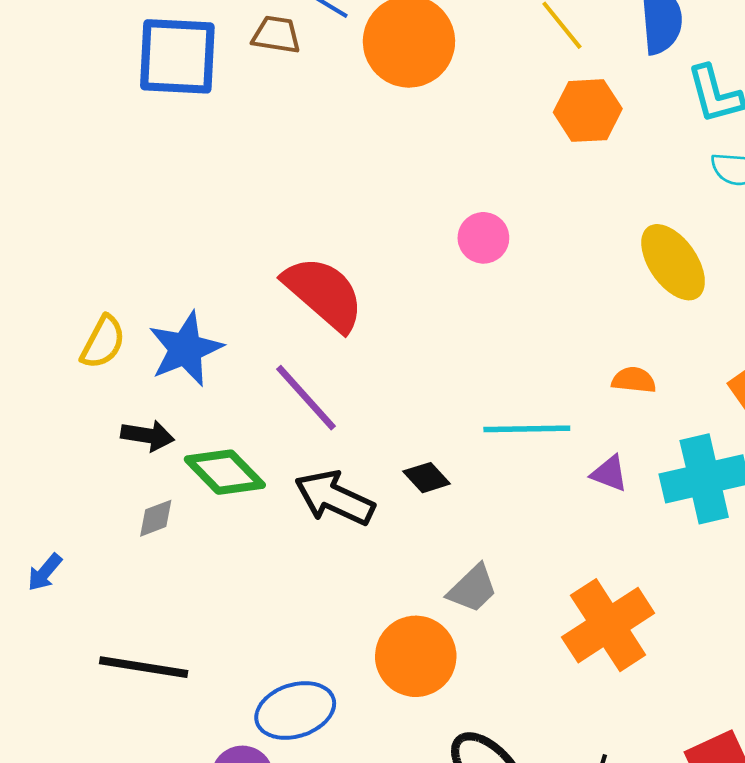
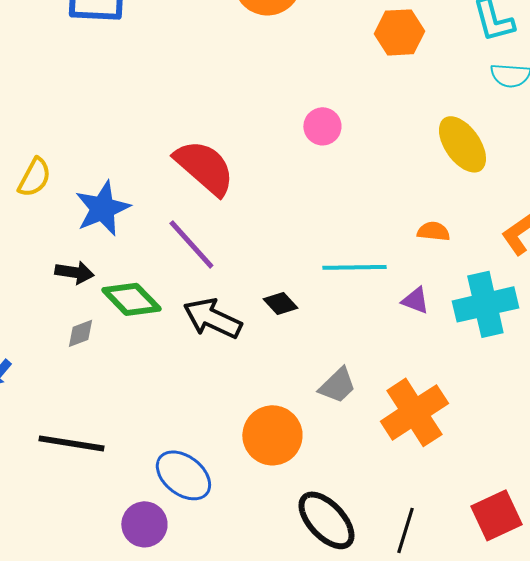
yellow semicircle: (103, 342) -> (34, 177), moved
gray trapezoid: (473, 589) -> (337, 385), moved
blue ellipse: (295, 710) -> (183, 475), turned 56

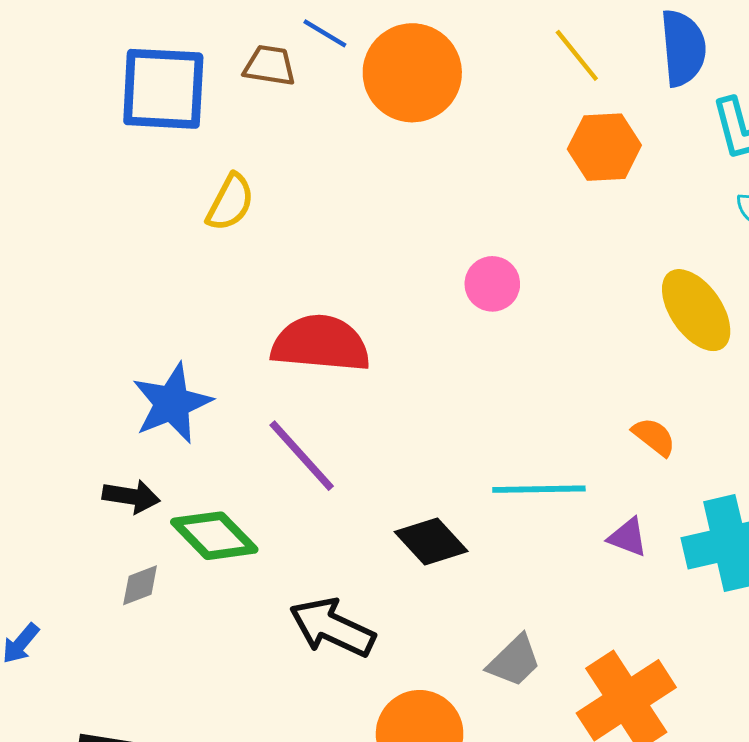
red semicircle: (204, 167) -> (321, 344), turned -36
yellow semicircle: (34, 177) -> (230, 202), moved
orange semicircle: (433, 231) -> (654, 437), turned 32
black diamond: (280, 303) -> (431, 542), size x1.4
black arrow: (212, 318) -> (332, 627), moved

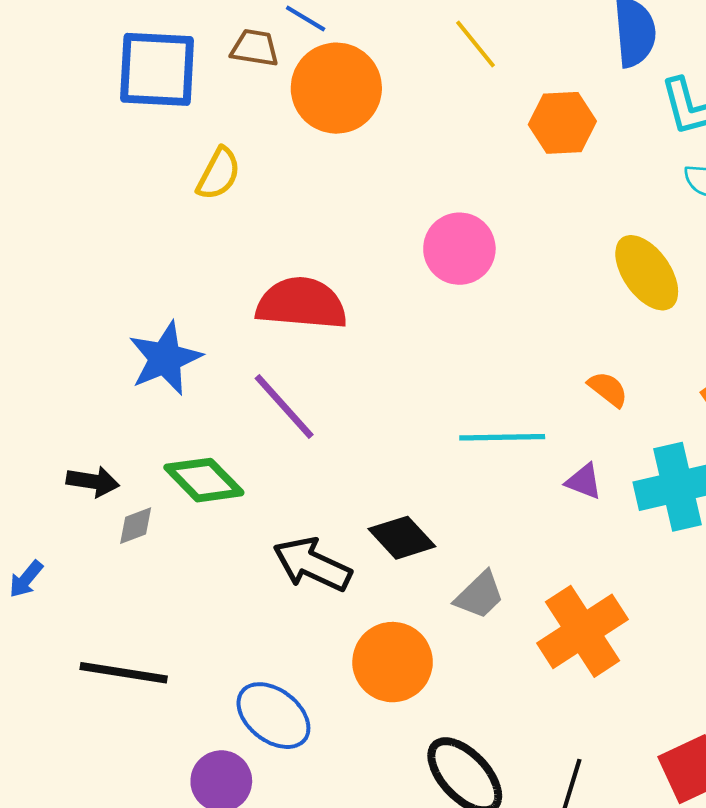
yellow line: (577, 55) -> (475, 44), moved
orange circle: (412, 73) -> (336, 88), moved
pink circle: (492, 284) -> (459, 249), size x1.4
black arrow: (131, 496) -> (93, 481), moved
black diamond: (431, 542) -> (402, 538), moved

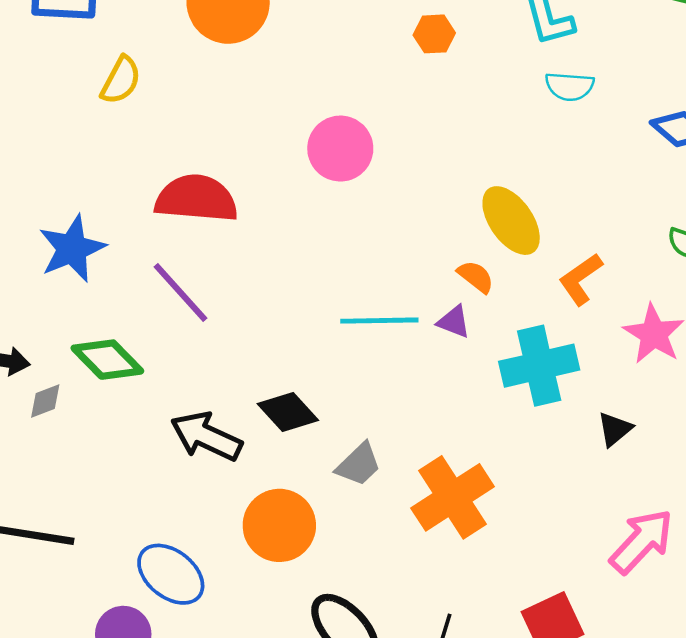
orange hexagon: (562, 123) -> (434, 34), size x0.7
yellow ellipse: (647, 273) -> (511, 221), moved
purple triangle: (584, 481) -> (454, 322), moved

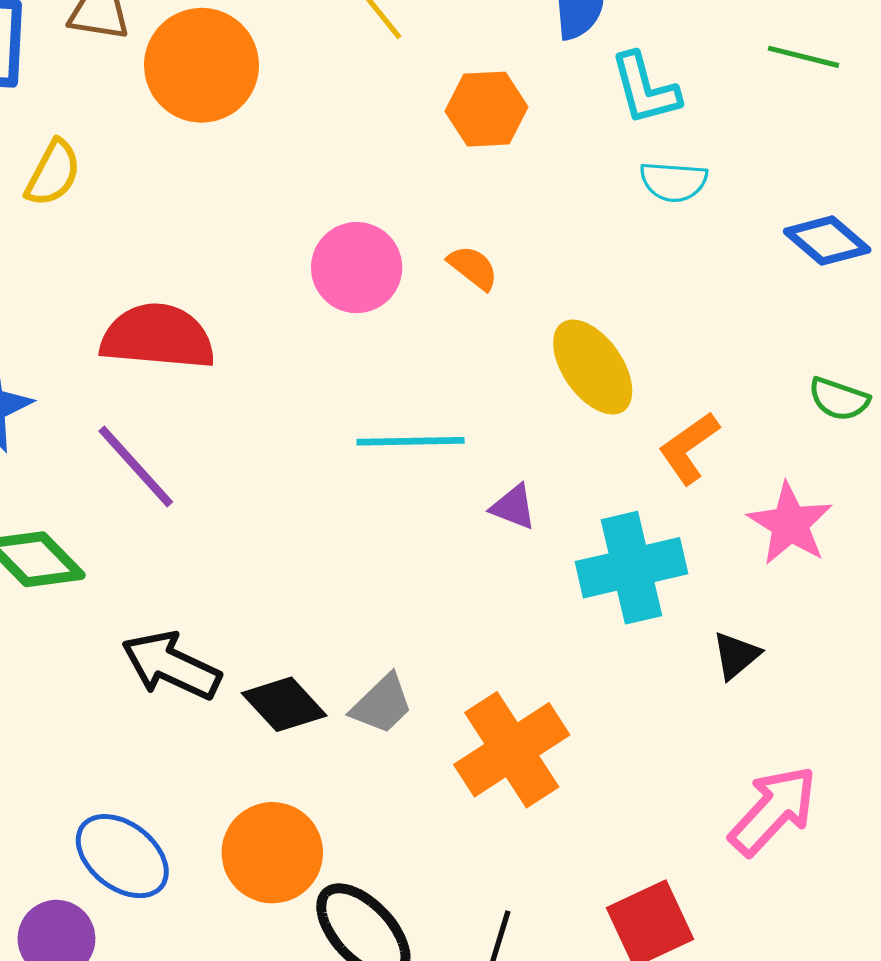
orange hexagon: (434, 34) -> (486, 109), size x1.4
orange semicircle: (476, 277) -> (473, 268), moved
cyan line: (379, 321) -> (411, 441), moved
black diamond: (288, 412) -> (284, 704), moved
orange circle: (279, 525) -> (272, 853), moved

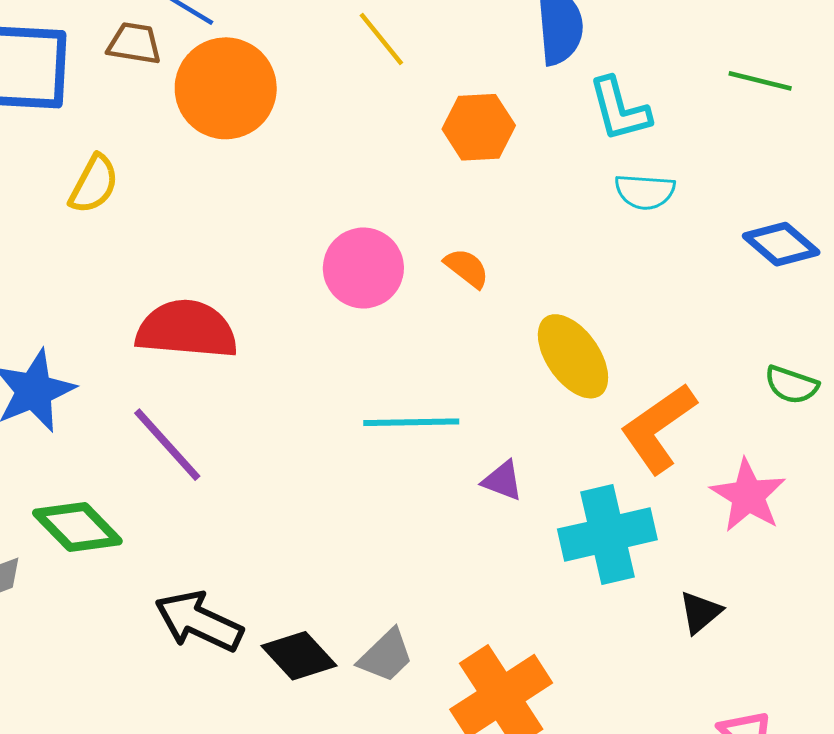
orange L-shape: (689, 448) -> (658, 428), size x1.4

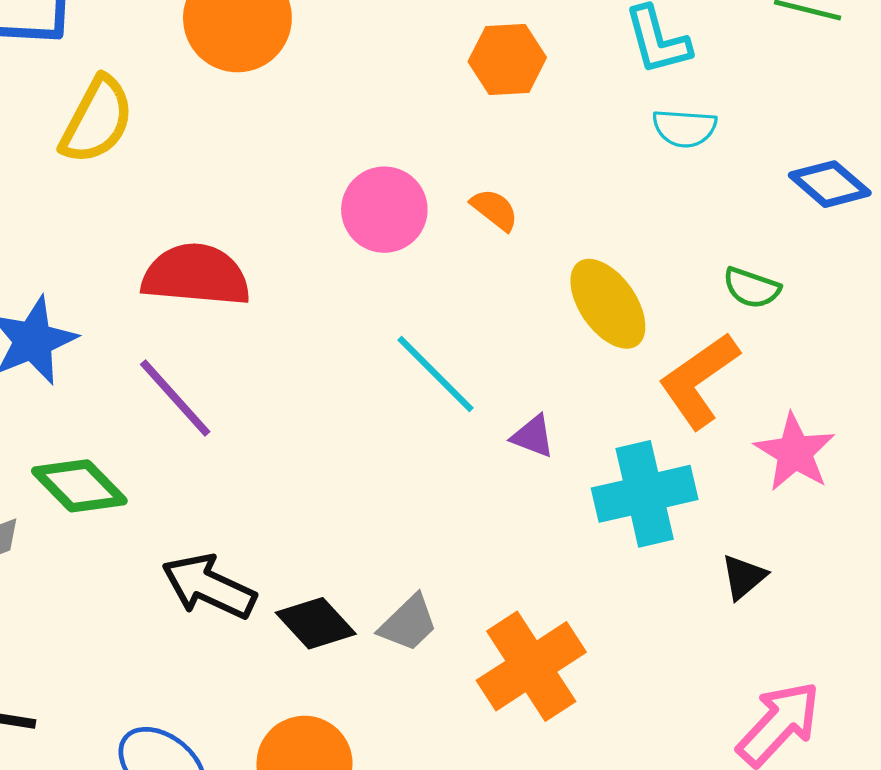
yellow semicircle: (94, 184) -> (97, 120), size x1.4
green semicircle: (792, 385) -> (752, 288), moved
cyan line: (411, 422) -> (435, 374), turned 46

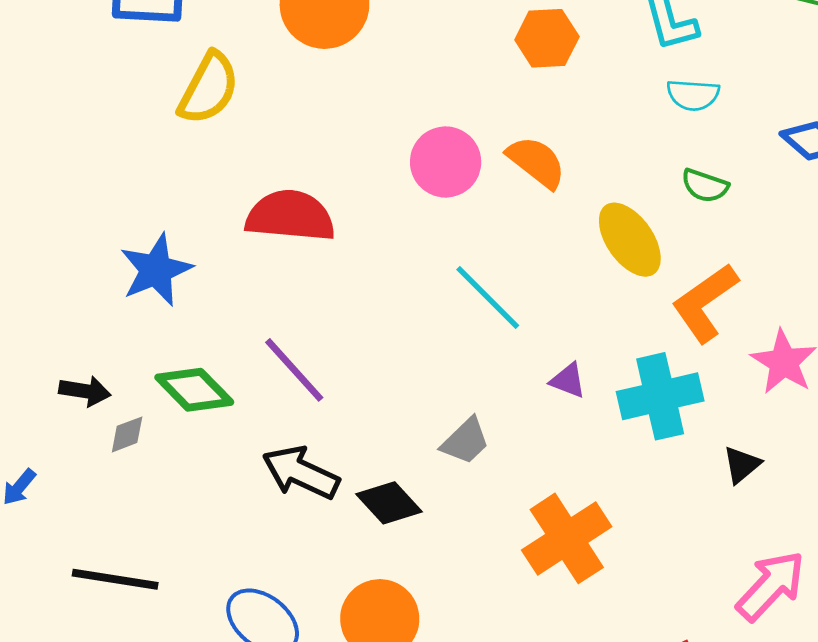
orange semicircle: (495, 210) -> (536, 162), size x1.5
green semicircle: (752, 288) -> (705, 186), moved
purple line: (175, 398) -> (294, 370), moved
purple triangle: (533, 436) -> (568, 380), moved
gray trapezoid: (408, 623) -> (465, 441), moved

